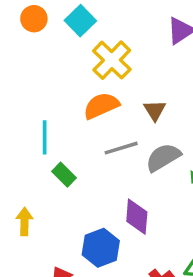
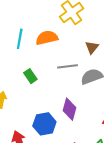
orange semicircle: (101, 106) -> (47, 38), moved
cyan line: (45, 137) -> (20, 39), moved

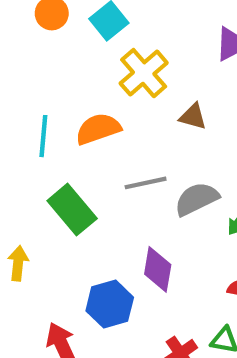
brown triangle: (92, 47) -> (193, 117), moved, turned -48
green rectangle: (30, 76) -> (72, 210), size x1.6

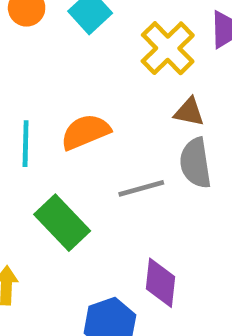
yellow cross: (144, 73) -> (168, 48), moved
gray semicircle: (197, 199) -> (195, 163), moved, turned -69

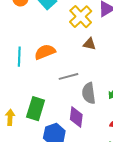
gray semicircle: (195, 163) -> (89, 93), moved
green rectangle: (62, 223) -> (36, 109), moved, turned 60

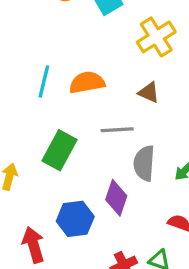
brown triangle: (90, 44) -> (149, 92), moved
green rectangle: (36, 109) -> (59, 150), moved

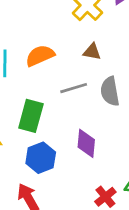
gray semicircle: (144, 163) -> (110, 91), moved
blue hexagon: (75, 219) -> (41, 158), moved

